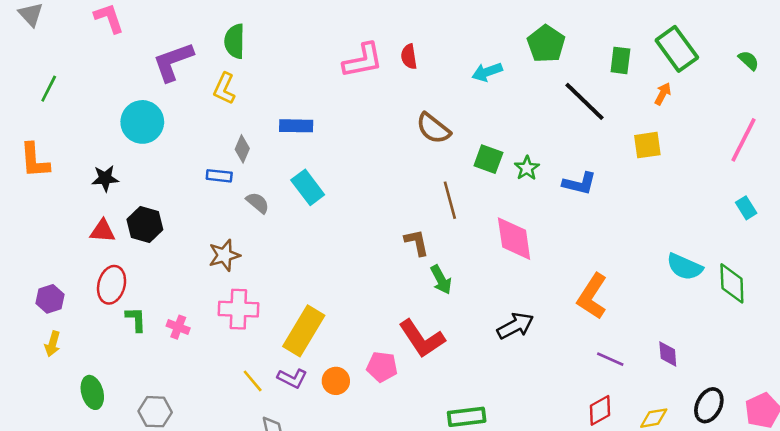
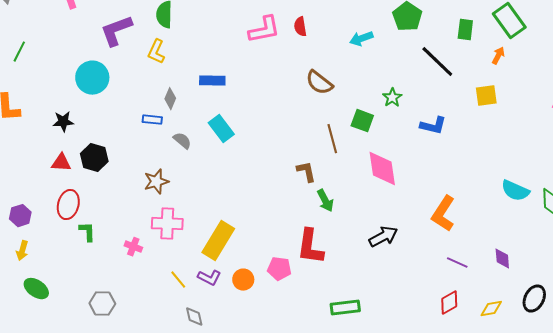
green square: (488, 159) -> (362, 121), moved
green star: (527, 168) -> (392, 98), moved
pink cross: (178, 327) -> (133, 247), moved
red L-shape: (422, 339) -> (310, 247), turned 42
green ellipse: (92, 392) -> (36, 289), moved, turned -40

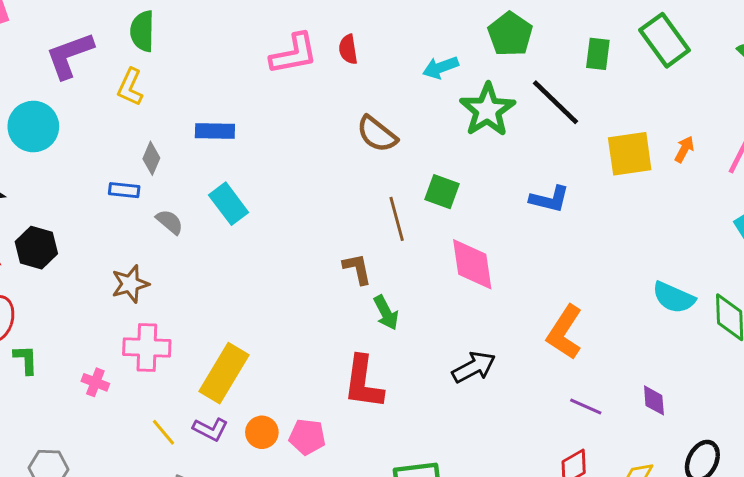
orange arrow: (498, 56) -> (684, 149), moved
yellow square: (486, 96) -> (630, 154), size x1.4
green star: (392, 98) -> (487, 110), moved, size x1.8
pink pentagon: (279, 269) -> (307, 437), moved

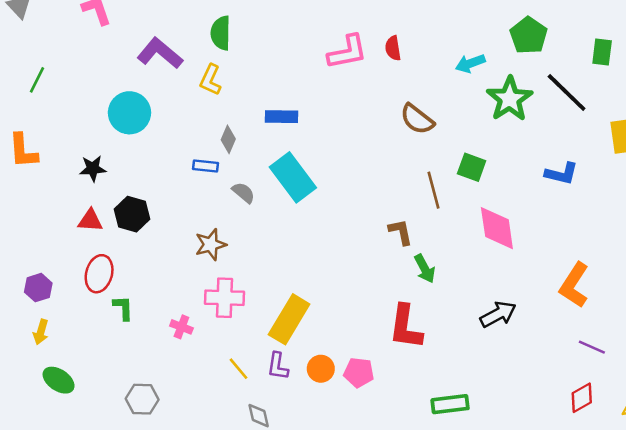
purple L-shape: (70, 55) -> (160, 53), turned 60
cyan rectangle: (229, 204) -> (293, 177), size x1.4
purple L-shape: (210, 429) -> (278, 366), turned 72

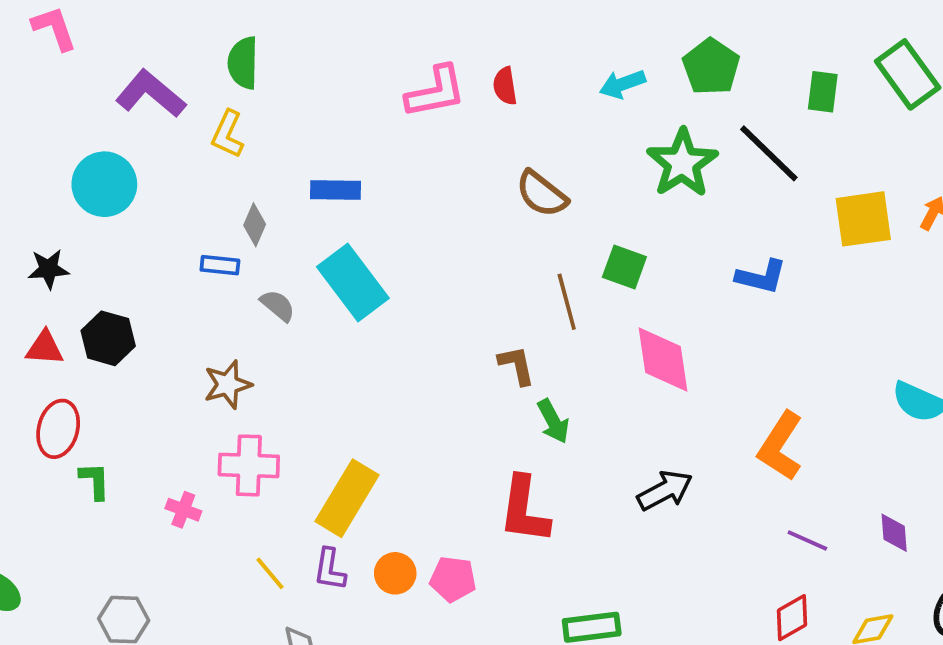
cyan arrow: (470, 63) -> (622, 84), moved

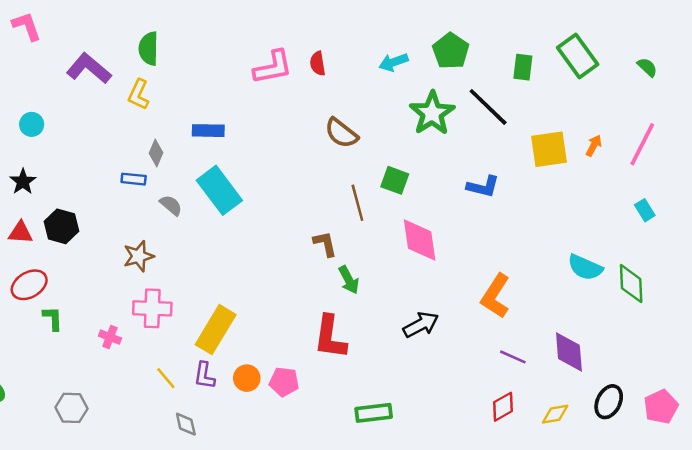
cyan circle: (104, 184) -> (32, 124), moved, size x0.6
black star: (48, 269) -> (23, 182), turned -30
red ellipse: (58, 429) -> (29, 285), turned 44
purple diamond: (894, 533) -> (569, 352), size x1.6

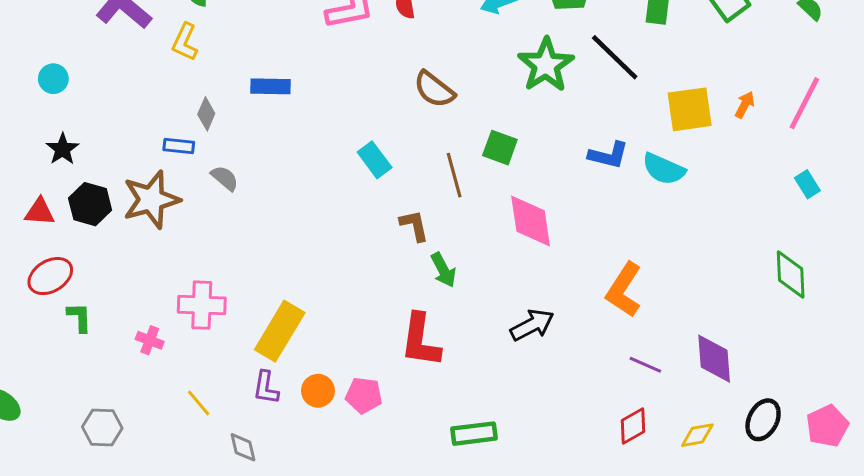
black star: (23, 182) -> (63, 149), moved
cyan rectangle: (219, 190) -> (375, 160), moved, size x0.6
brown star: (139, 256) -> (151, 200), moved, size x1.5
cyan semicircle: (585, 267) -> (664, 169), moved
yellow line: (166, 378) -> (199, 403), moved

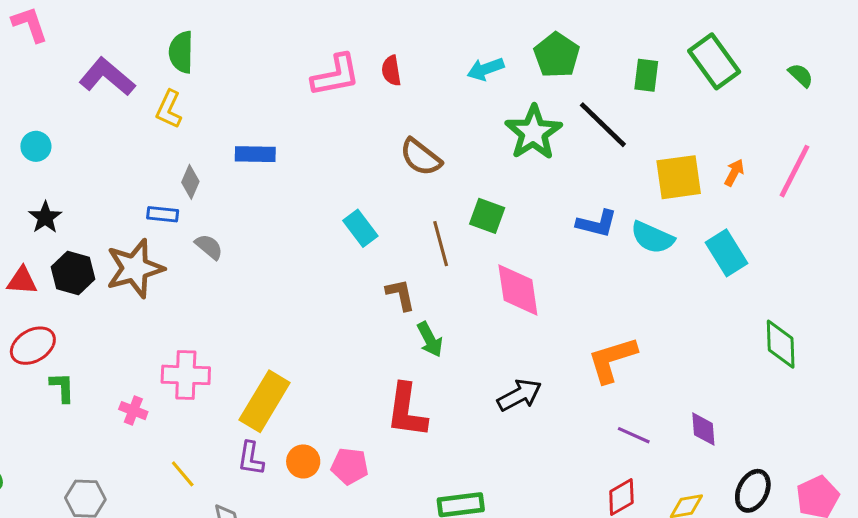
cyan rectangle: (807, 184) -> (727, 253), moved, size x1.6
orange L-shape: (624, 290) -> (612, 360), turned 40
purple diamond: (714, 359) -> (703, 429), size x0.7

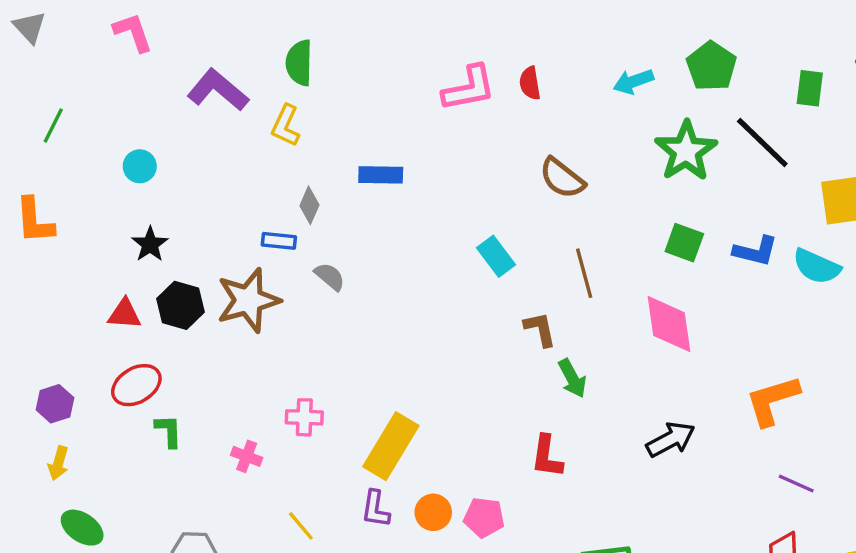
green square: (487, 216) -> (684, 243), moved
pink cross: (186, 375) -> (304, 417), size x0.7
red L-shape: (407, 411) -> (547, 456), size x0.7

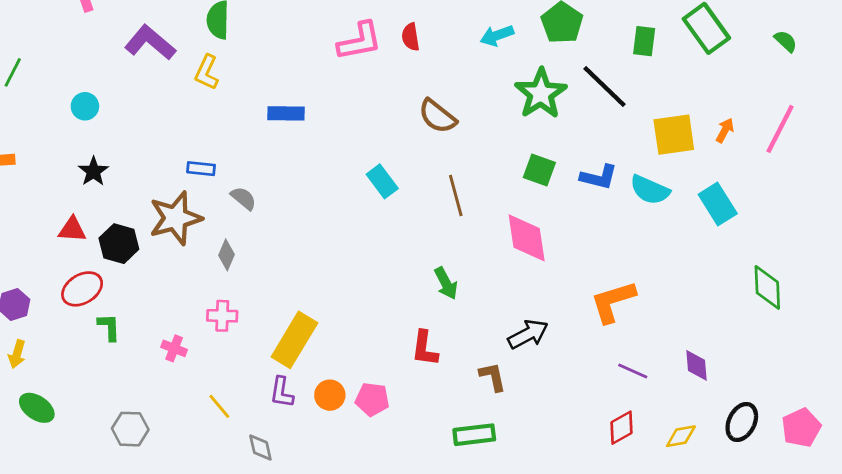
gray diamond: (309, 205) -> (226, 255), moved
black hexagon: (180, 305) -> (119, 244), moved
brown L-shape: (540, 329) -> (493, 377), moved

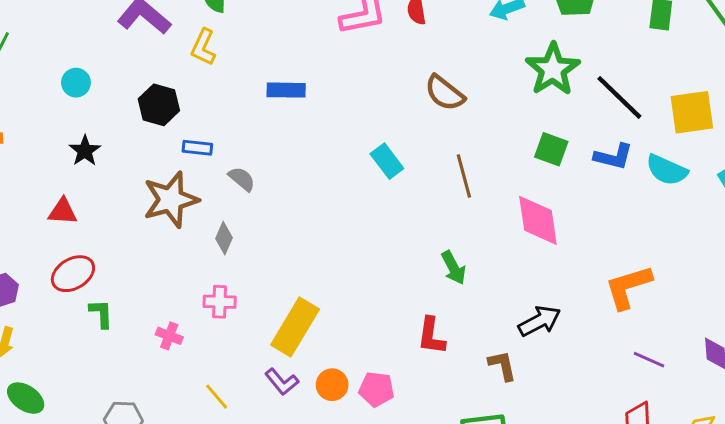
black line: (604, 86) -> (619, 97), moved
black hexagon: (119, 244) -> (159, 105), moved
purple L-shape: (282, 392) -> (282, 382), turned -48

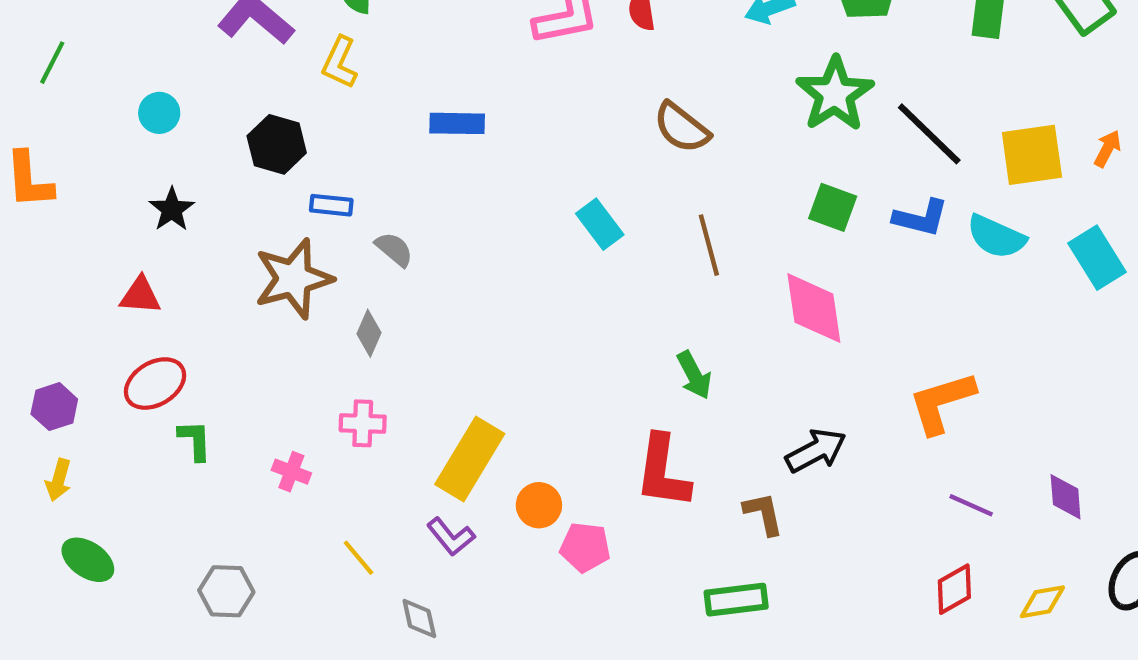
red L-shape: (431, 336) -> (663, 472), size x1.4
orange circle: (332, 385) -> (539, 505), moved

